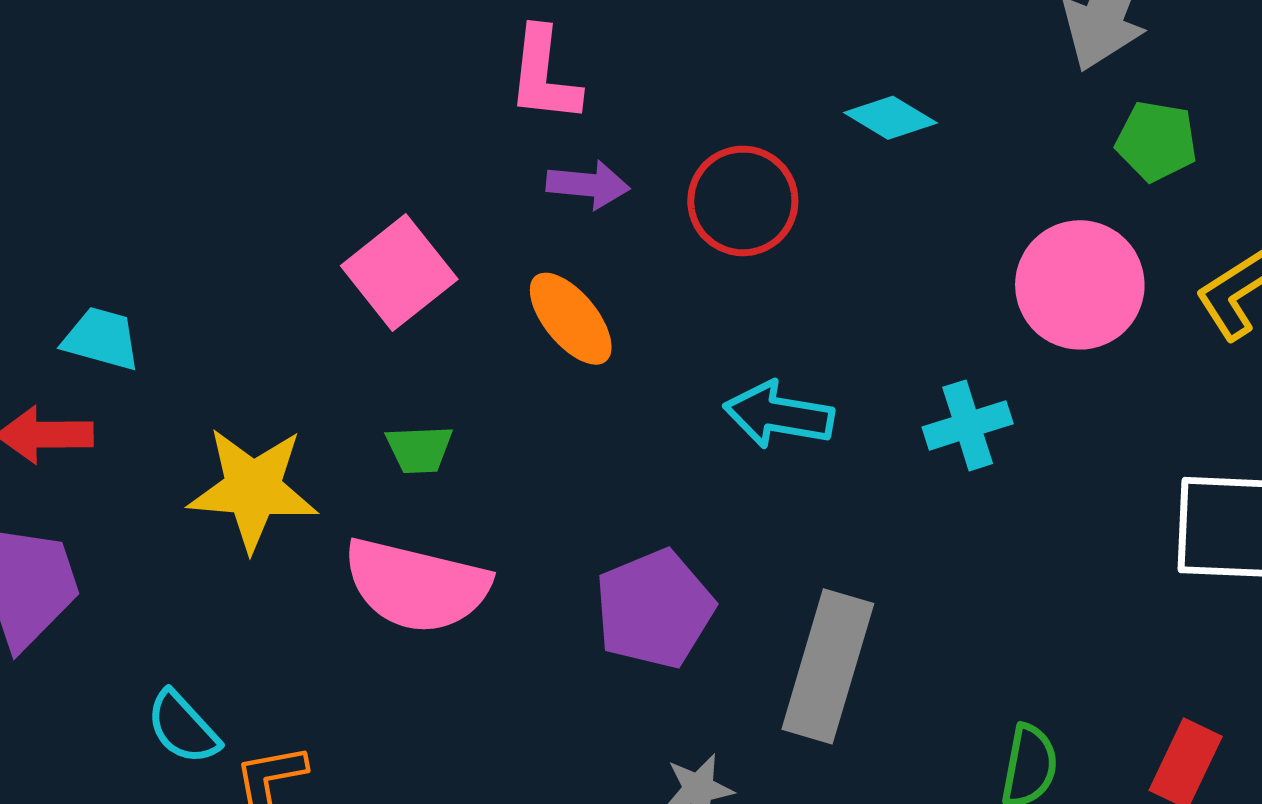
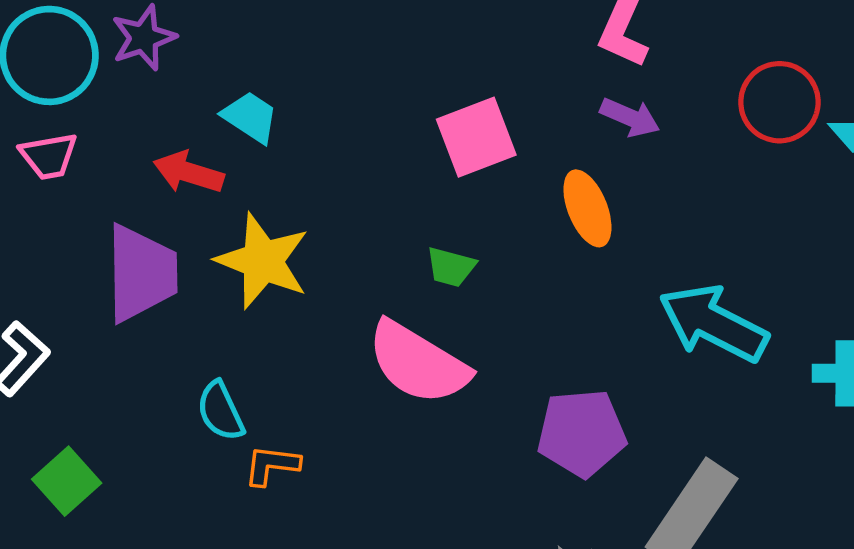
red circle: (743, 201) -> (779, 102), moved
cyan arrow: (779, 415) -> (713, 323), size x1.4
yellow star: (253, 489) -> (263, 261), moved

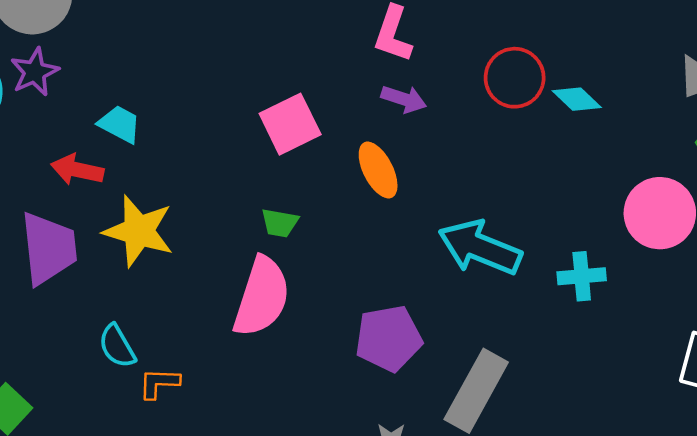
pink semicircle: (418, 363) -> (262, 297), turned -98

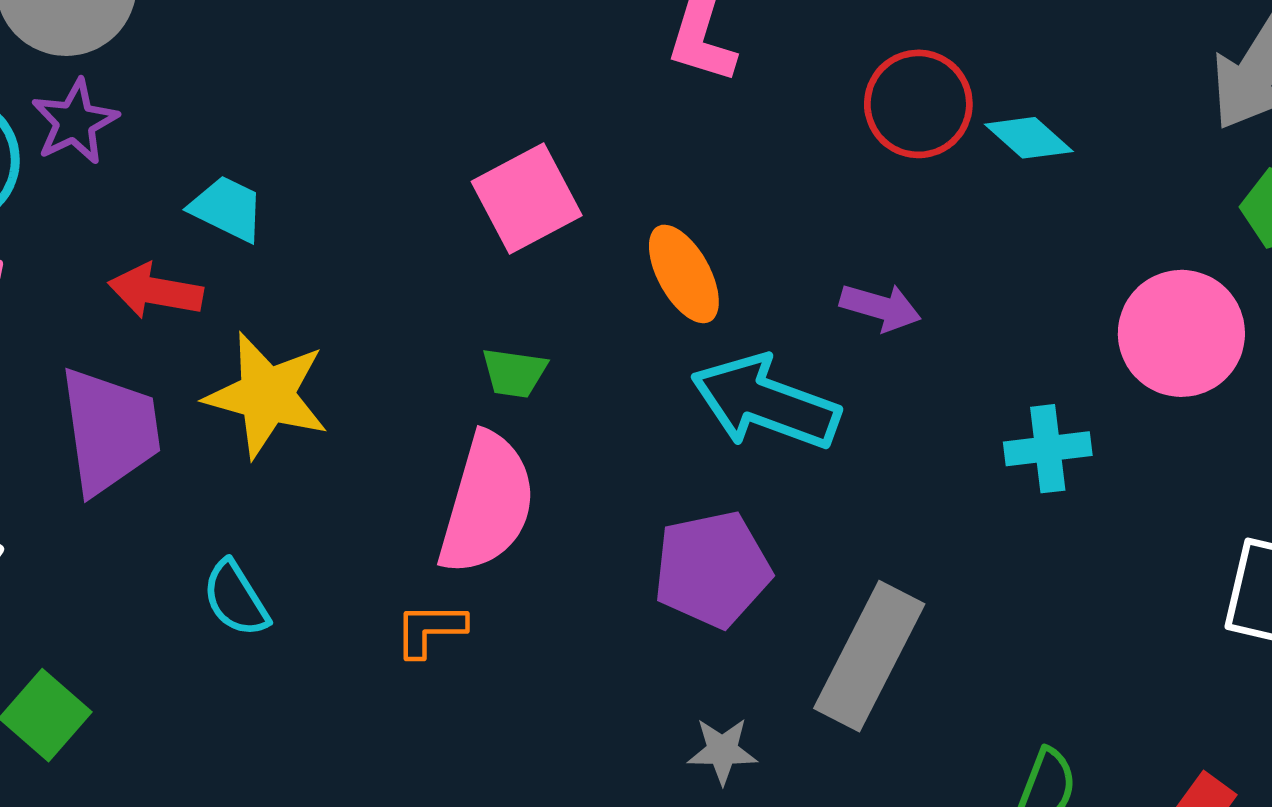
purple arrow: (404, 99) -> (880, 307), moved
cyan arrow: (480, 248) -> (765, 402), moved
orange L-shape: (159, 383) -> (430, 630), moved

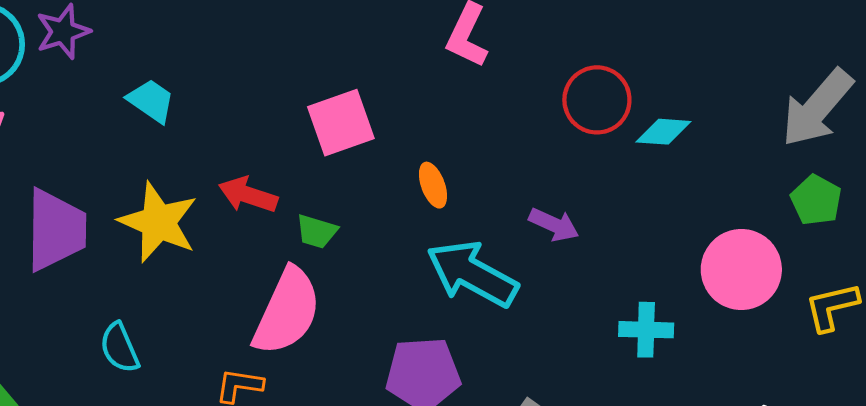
cyan diamond: (1029, 138) -> (663, 132), turned -46
orange ellipse: (684, 274) -> (433, 185), size x0.7
red arrow: (155, 291) -> (248, 195), moved

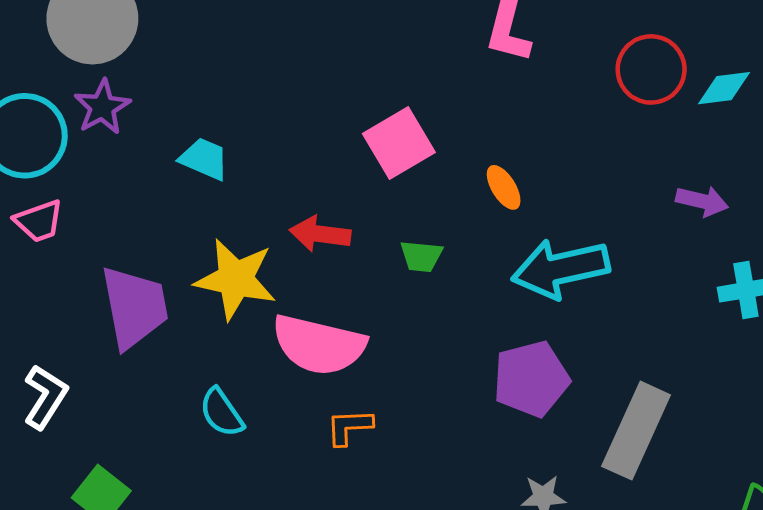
purple arrow: (554, 225) -> (702, 201), moved
green trapezoid: (317, 231) -> (421, 256), moved
cyan arrow: (472, 274) -> (561, 269), turned -30
pink semicircle: (287, 311) -> (319, 345), moved, turned 90

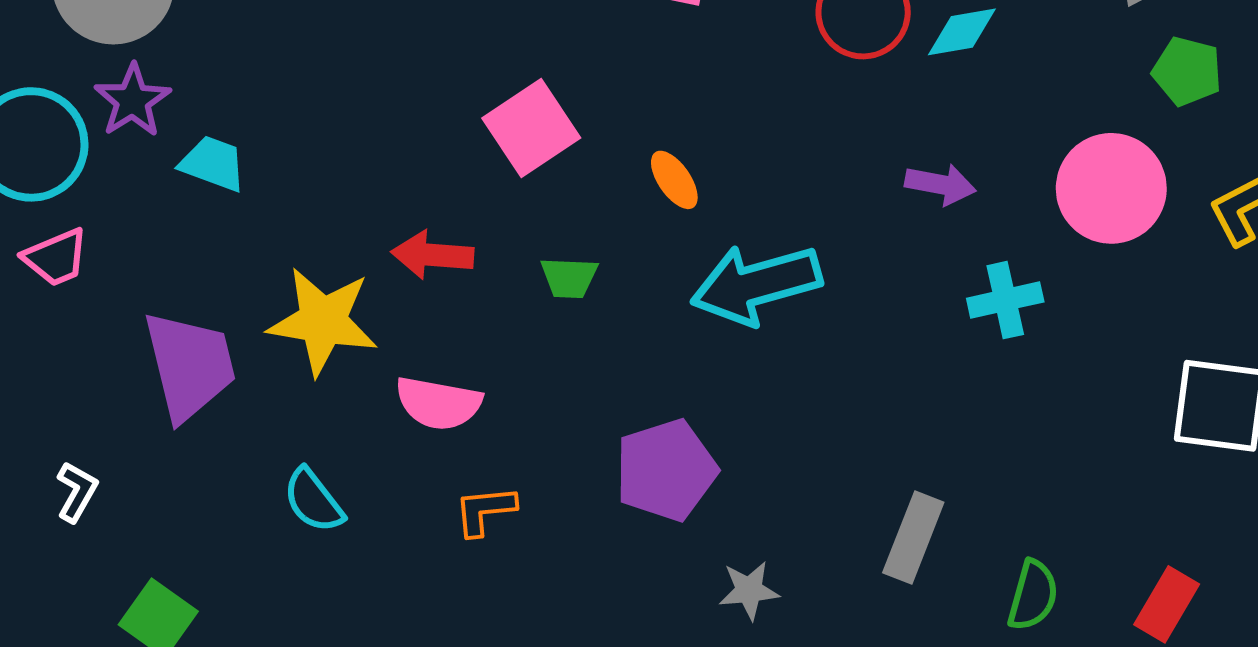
cyan trapezoid: (204, 159) -> (213, 163), moved
pink semicircle: (319, 345) -> (438, 403), size x0.7
purple pentagon: (531, 379) -> (666, 470), moved
white L-shape: (45, 397) -> (77, 492), size x0.7
gray rectangle: (636, 431) -> (913, 537), moved, size x0.7

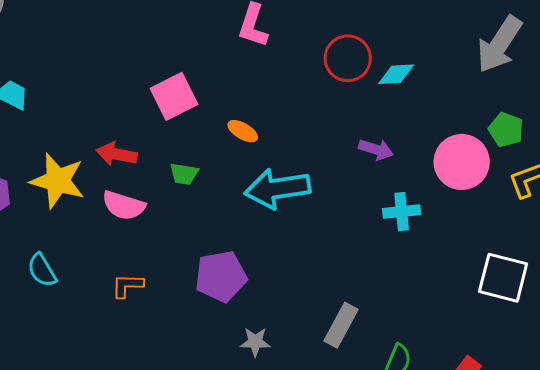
green pentagon: (1187, 71) -> (506, 130), moved
orange ellipse: (674, 180) -> (243, 131), turned -32
pink semicircle: (438, 403) -> (124, 205), moved

